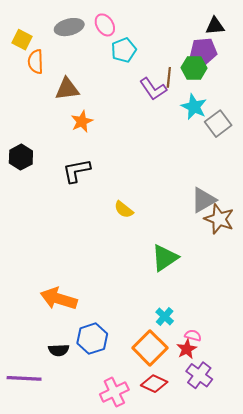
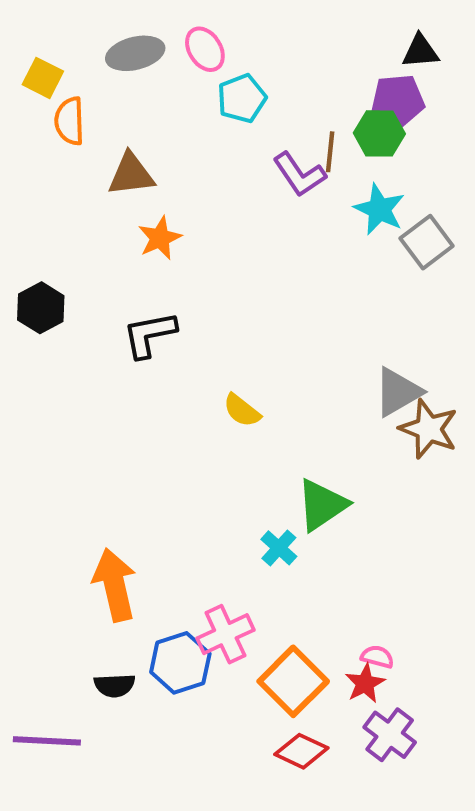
orange arrow: (59, 299) -> (115, 585), turned 60
cyan cross: (165, 317) -> (279, 548), moved
pink cross: (114, 392) -> (225, 634), moved

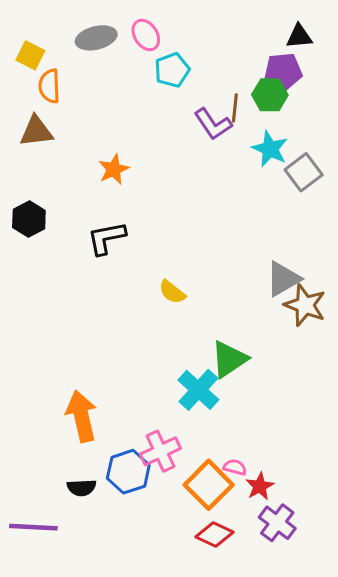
brown triangle: (131, 174) -> (36, 131), moved
cyan cross: (279, 548) -> (198, 390), size x1.6
pink semicircle: (377, 657) -> (235, 467), moved

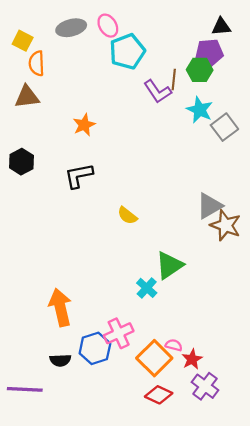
cyan pentagon: (172, 70) -> (127, 51), size x1.4
cyan cross: (198, 390) -> (147, 288), size x0.7

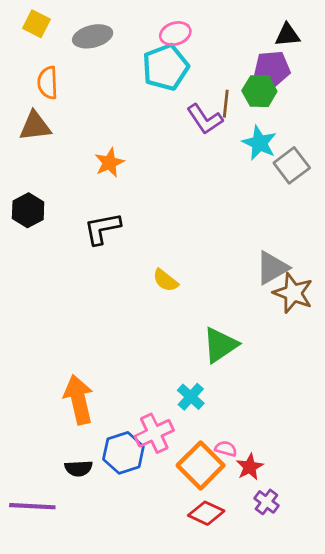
pink ellipse: (108, 26) -> (175, 34), moved, turned -75
yellow square: (23, 41) -> (36, 24), moved
cyan cross: (147, 288) -> (191, 397), moved
purple cross: (205, 386) -> (266, 502), size x0.7

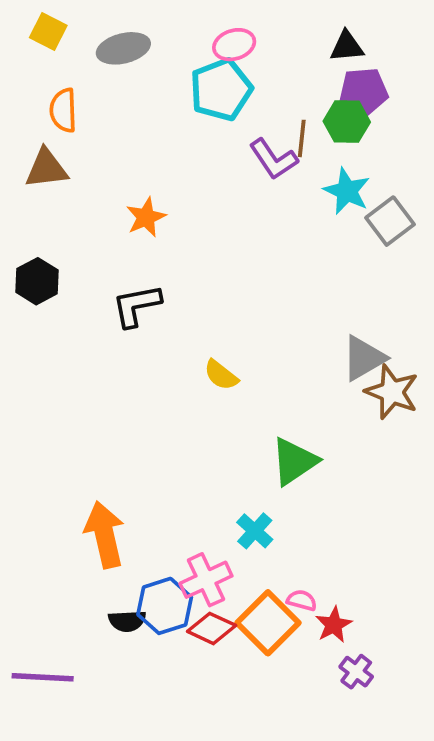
black triangle: (287, 35) -> (347, 46), moved
black semicircle: (79, 468) -> (127, 621), moved
red diamond: (206, 513) -> (212, 628), moved

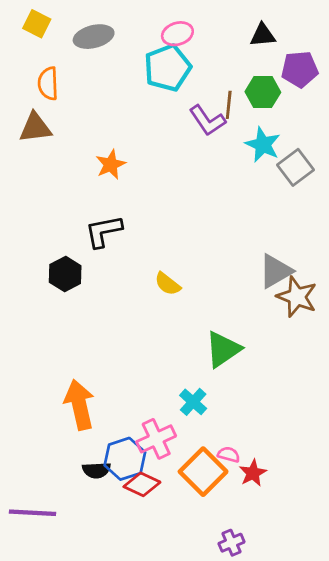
purple pentagon: (364, 92) -> (300, 69), moved
black hexagon: (37, 281) -> (65, 274), moved
red diamond: (212, 628) -> (142, 484), moved
purple cross: (356, 672) -> (232, 543), moved, turned 30

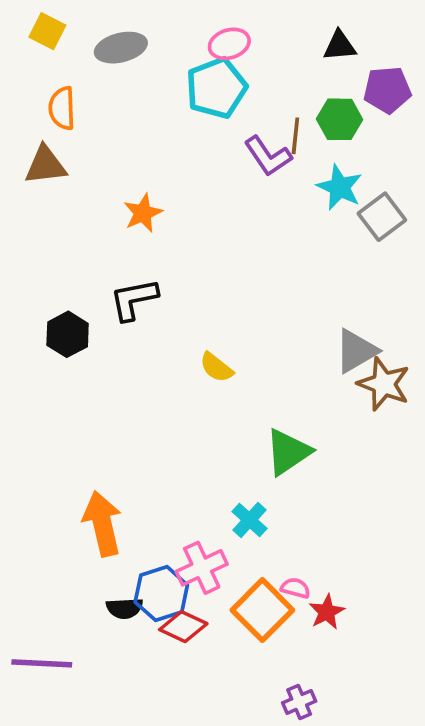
black hexagon: (65, 274) -> (68, 334), moved

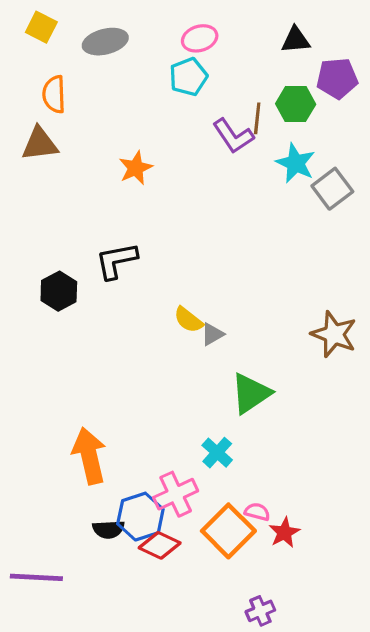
cyan pentagon: (216, 88) -> (188, 77), size x0.7
orange star: (143, 213) -> (136, 168), moved
gray triangle: (356, 351) -> (212, 334), moved, size x0.6

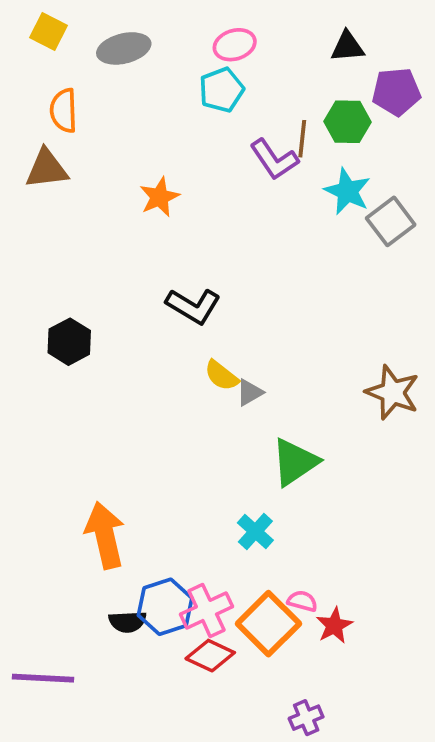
black L-shape: (116, 261) -> (193, 306), moved, turned -138
pink cross: (176, 494) -> (206, 610), moved
red diamond: (160, 545) -> (210, 656), moved

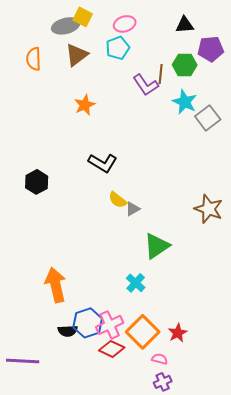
yellow square: (49, 32) -> (83, 17), moved
brown triangle: (47, 169) -> (77, 55), moved, turned -30
pink semicircle: (302, 601) -> (160, 359), moved

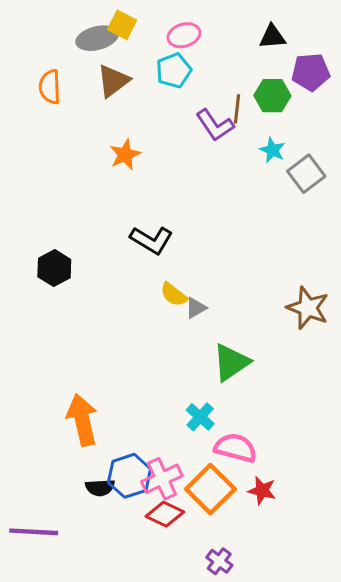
cyan star: (185, 102) -> (272, 150), size x0.7
red star: (178, 333) -> (262, 491), turned -30
pink semicircle: (160, 359) -> (236, 448), moved, size x1.8
purple cross: (163, 382) -> (219, 561), moved, turned -30

